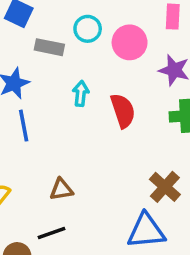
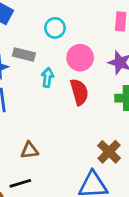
pink circle: (130, 42) -> (80, 58), moved
gray rectangle: (49, 47) -> (24, 54), moved

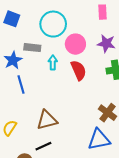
cyan circle: (55, 28) -> (53, 24), size x1.6
brown triangle: (29, 150) -> (47, 120), size x1.5

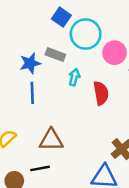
blue square: (12, 19) -> (61, 17), moved
pink circle: (75, 44) -> (115, 53), moved

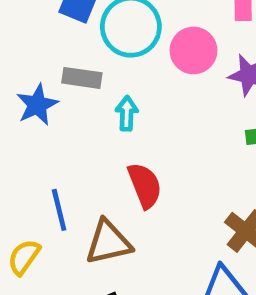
blue line: (32, 93) -> (59, 210), moved
red semicircle: (101, 93) -> (145, 185), moved

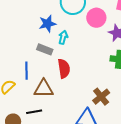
gray rectangle: (82, 78) -> (45, 49), moved
blue star: (37, 105) -> (47, 24), moved

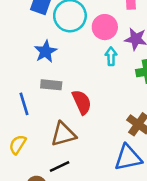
cyan arrow: (63, 37) -> (111, 56), moved
blue line: (26, 71) -> (24, 104), moved

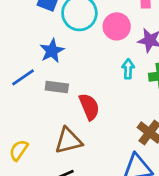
cyan arrow: (111, 56) -> (128, 69), moved
blue line: (24, 104) -> (23, 77), moved, turned 70

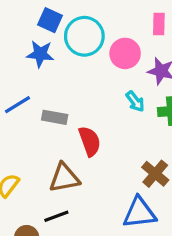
blue star: (52, 51) -> (40, 54), moved, turned 30
cyan arrow: (128, 69) -> (135, 101), turned 138

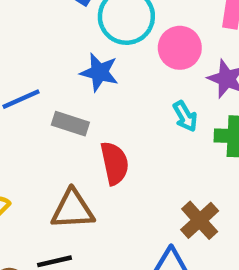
blue star: (40, 54) -> (99, 72), moved

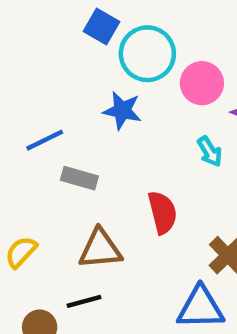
gray rectangle: (70, 124) -> (79, 178), moved
red semicircle: (115, 163) -> (162, 212), moved

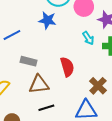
gray rectangle: (79, 178) -> (29, 61), moved
black line: (84, 301) -> (46, 108), moved

